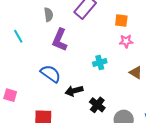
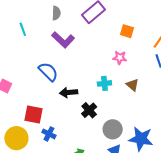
purple L-shape: (60, 40) -> (63, 40), turned -80
pink star: (126, 41) -> (120, 58), moved
cyan cross: (100, 63) -> (104, 83), moved

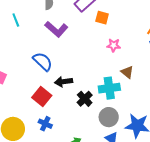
orange square: (127, 31) -> (102, 18), moved
cyan cross: (104, 83) -> (109, 88), moved, size x1.5
red square: (34, 115) -> (42, 96), moved, turned 30

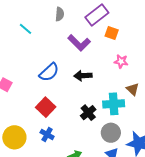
cyan line: (16, 20) -> (25, 29), turned -32
purple L-shape: (56, 29) -> (79, 43), moved
blue semicircle: (43, 61) -> (49, 72), turned 90
black arrow: (64, 82) -> (83, 76), moved

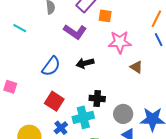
pink star: (121, 61) -> (120, 42), size x1.6
cyan cross: (114, 104) -> (83, 117), moved
black cross: (88, 113) -> (97, 99), turned -35
blue cross: (47, 135) -> (61, 128), turned 32

